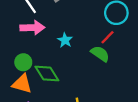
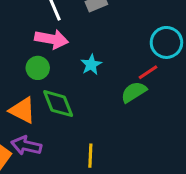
green semicircle: (100, 54) -> (134, 92), turned -78
green circle: (23, 62) -> (38, 68), moved

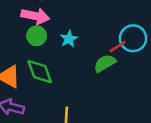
cyan circle: (166, 42) -> (133, 38), moved
green circle: (38, 68) -> (37, 36), moved

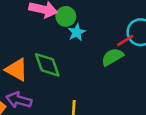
green circle: (37, 36) -> (66, 16), moved

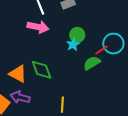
green circle: (66, 16) -> (77, 35), moved
cyan star: (77, 32) -> (73, 44), moved

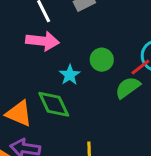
green circle: (77, 35) -> (102, 60), moved
cyan star: (73, 44) -> (70, 75), moved

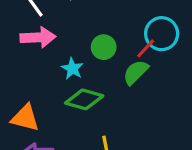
green diamond: (54, 104) -> (84, 99), moved, turned -40

